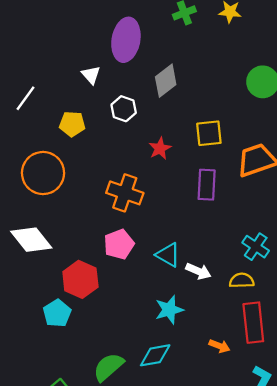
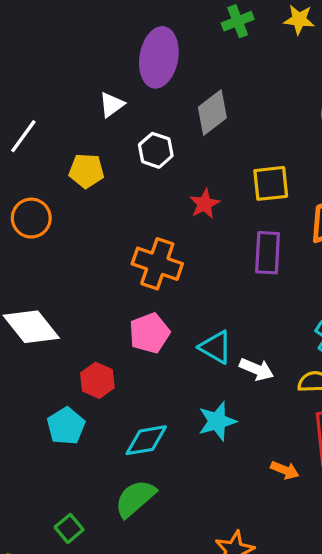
white triangle: (91, 75) -> (112, 105), turned 36
orange circle: (43, 173) -> (31, 218), moved, size x0.7
red hexagon: (80, 279) -> (97, 380), size x0.7
cyan diamond: (155, 355) -> (146, 440), moved

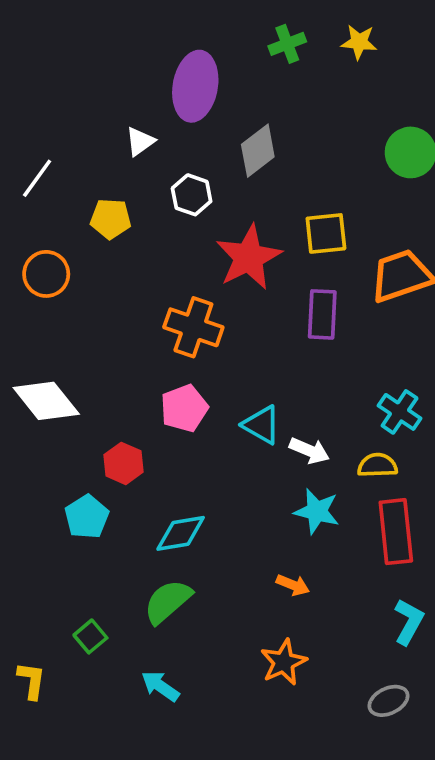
red star: (205, 204) -> (249, 257), size x1.8
cyan star: (217, 421) -> (317, 511), moved, turned 30
orange arrow: (285, 470) -> (293, 585), moved

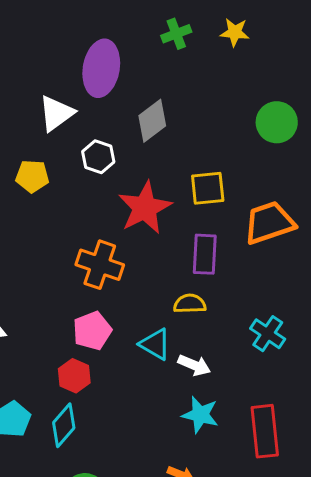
white triangle: (140, 141) -> (56, 113), size x1.5
red hexagon: (124, 463) -> (74, 376), moved
yellow semicircle: (377, 465) -> (190, 304), moved
cyan diamond: (181, 533) -> (64, 425), moved, turned -39

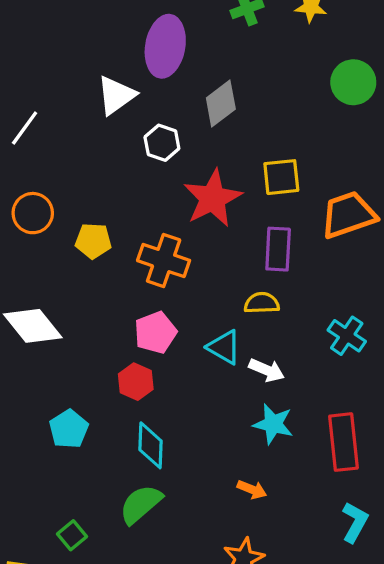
green circle: (277, 122) -> (353, 82), moved
yellow pentagon: (32, 176) -> (93, 241), moved
cyan diamond: (64, 425) -> (150, 445), moved, turned -39

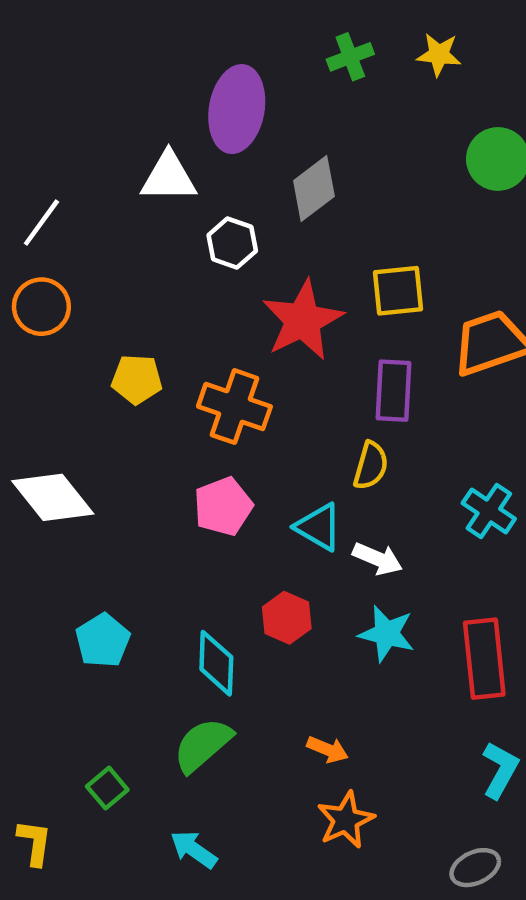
white triangle: (116, 95) -> (169, 177), turned 36
orange circle: (33, 213) -> (41, 307), moved
yellow semicircle: (262, 303) -> (371, 466), turned 108
red hexagon: (136, 382) -> (287, 618), moved
orange arrow: (252, 489) -> (328, 749), moved

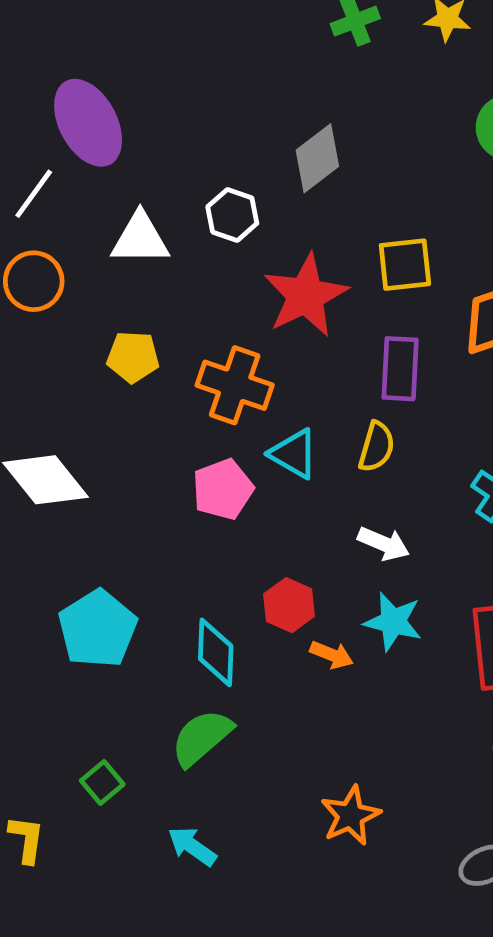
purple ellipse: (237, 109) -> (88, 123), moved, turned -38
white triangle: (169, 177) -> (140, 239), moved
cyan triangle: (319, 527) -> (294, 454), moved
cyan pentagon: (103, 640) -> (98, 629), size x1.4
orange arrow: (328, 749) -> (332, 655), moved

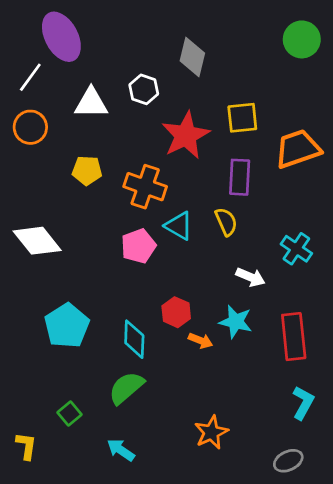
gray diamond: (317, 158) -> (192, 57), turned -39
yellow semicircle: (377, 447) -> (226, 222), turned -40
white arrow: (384, 544) -> (250, 277), moved

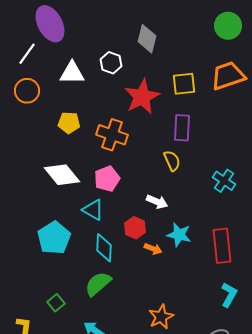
orange trapezoid: (298, 149) -> (228, 76), moved
cyan triangle: (179, 226) -> (93, 210), moved
white diamond: (37, 241) -> (62, 175), moved
white arrow: (250, 277) -> (157, 202), moved

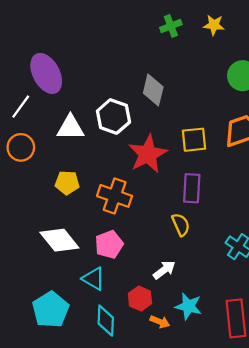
white hexagon: (111, 63) -> (113, 117), size x1.4
white arrow: (157, 202) -> (164, 270), turned -60

